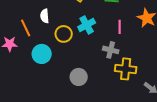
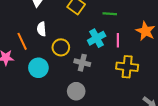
cyan cross: (87, 25) -> (97, 38), moved
gray cross: (111, 50) -> (82, 63), moved
yellow cross: (126, 69) -> (127, 67), moved

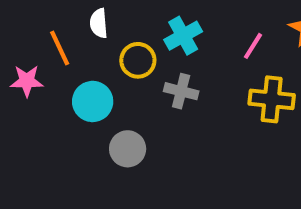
cyan cross: (97, 38) -> (183, 36), moved
pink line: (118, 40) -> (253, 46), turned 32
gray circle: (76, 91) -> (128, 149), moved

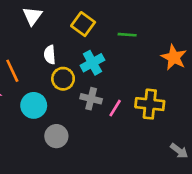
white semicircle: (99, 23) -> (50, 55), moved
pink line: (253, 46) -> (115, 108), moved

